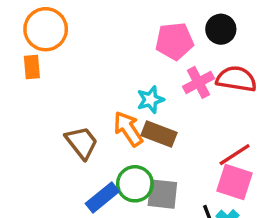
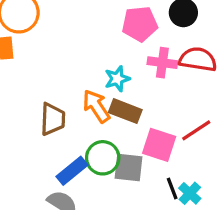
pink cross: (199, 82) -> (162, 63), turned 36
brown trapezoid: (82, 143) -> (53, 119), turned 40
pink square: (235, 182) -> (159, 145), moved

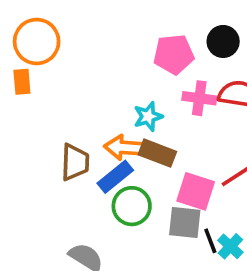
orange arrow: (96, 106) -> (124, 148), turned -52
gray square: (129, 168) -> (185, 223), moved
blue rectangle: (72, 171) -> (115, 177), moved

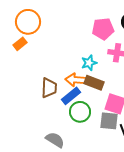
orange rectangle: (22, 82) -> (20, 44), turned 56

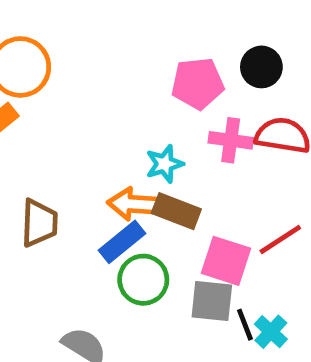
brown trapezoid: (49, 88) -> (39, 223), moved

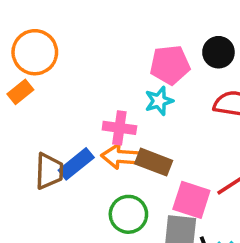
pink cross: (231, 140) -> (119, 128), moved
cyan star: (165, 164) -> (159, 101), moved
blue rectangle: (122, 242) -> (76, 164), moved

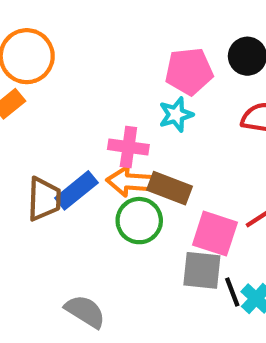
green circle: (128, 214) -> (139, 221), moved

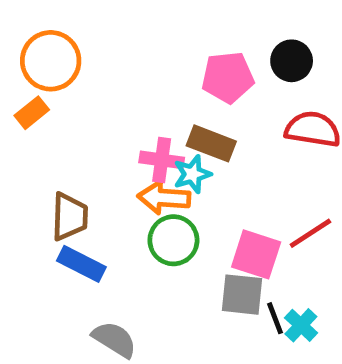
cyan star: (176, 115) -> (192, 174), moved
brown rectangle: (169, 188) -> (211, 143), moved
blue rectangle: (76, 190) -> (81, 264), moved, turned 66

